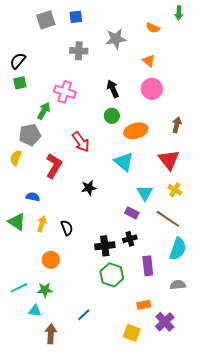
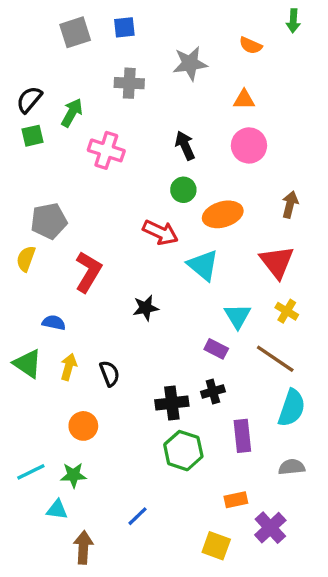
orange triangle: (149, 61) -> (244, 100), turned -40
green arrow: (44, 111) -> (72, 113), moved
red arrow: (81, 142) -> (160, 232), moved, turned -30

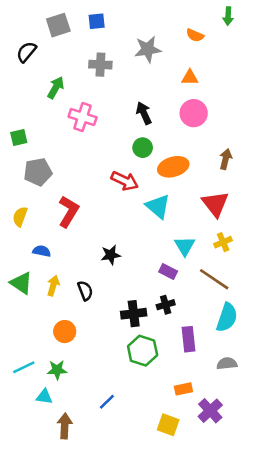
black semicircle: (29, 100) -> (26, 52), moved
green square: (32, 136) -> (19, 137), moved
yellow semicircle: (26, 259) -> (20, 217), moved
black star: (146, 308) -> (111, 255), moved
yellow cross: (287, 311) -> (223, 242), turned 36

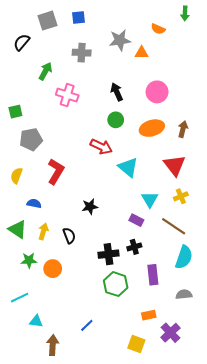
orange triangle: (190, 77) -> (142, 53), moved
orange ellipse: (173, 167) -> (152, 128), moved
green star: (57, 370) -> (29, 260), moved

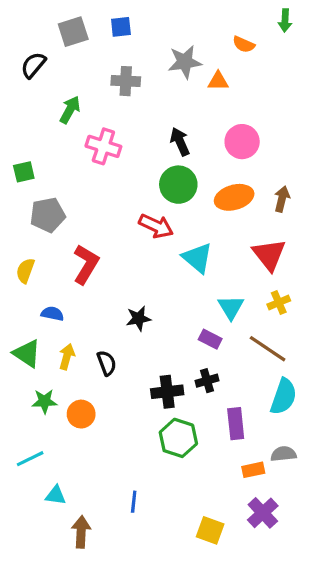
green circle: (116, 120) -> (178, 185), size x1.5
orange rectangle: (149, 315) -> (253, 470), moved
blue line: (87, 325) -> (134, 502), turned -40

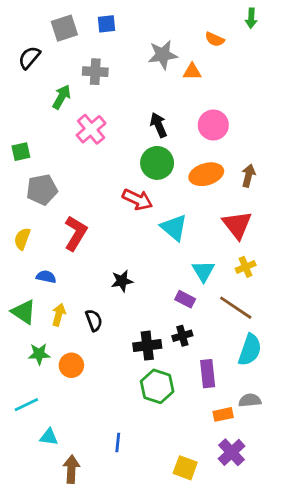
gray cross: (126, 81) -> (95, 72), moved
pink cross: (103, 146) -> (91, 129), turned 32

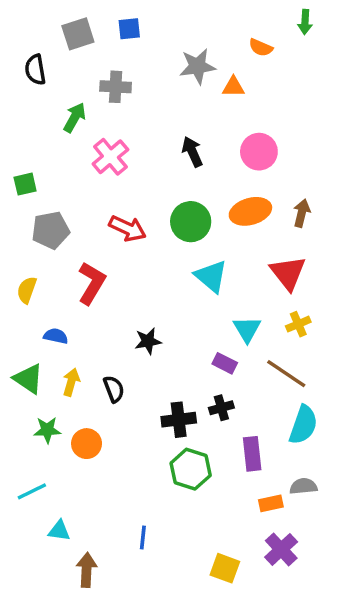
black semicircle: (29, 58) -> (35, 70), turned -50
green circle: (157, 163) -> (191, 222), moved
red arrow: (137, 199) -> (127, 228), moved

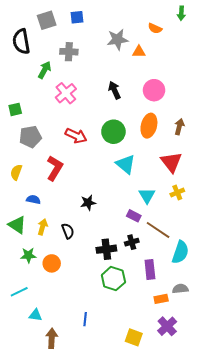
black semicircle: (35, 70) -> (21, 42), size x1.4
orange ellipse: (250, 211) -> (149, 126), turned -60
brown line: (286, 374) -> (158, 230), moved

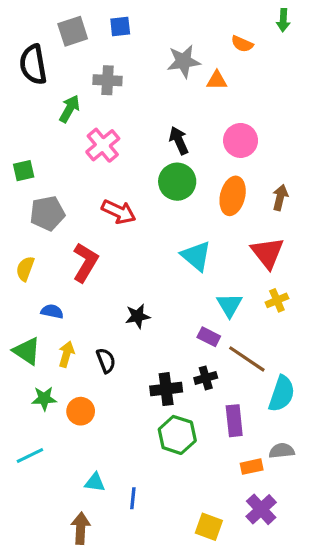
green circle: (113, 132) -> (177, 182), moved
cyan triangle: (35, 315) -> (95, 482), moved

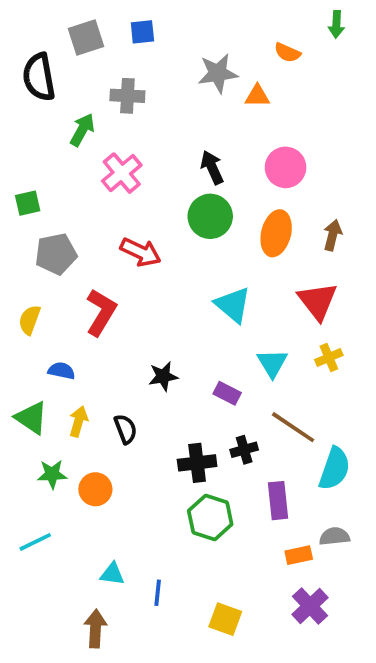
purple rectangle: (209, 337) -> (227, 393), moved
yellow square: (209, 527) -> (225, 619), moved

